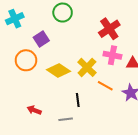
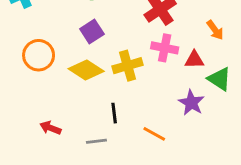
purple square: (41, 39) -> (92, 31), moved
yellow cross: (87, 67) -> (128, 66), turned 30
orange line: (105, 86) -> (154, 134), moved

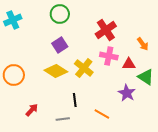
orange circle: (39, 55) -> (14, 75), moved
yellow cross: (128, 66) -> (84, 68), turned -36
red arrow: (50, 128) -> (32, 110), turned 112

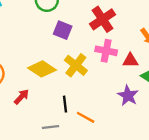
purple square: (60, 45) -> (63, 30), moved, turned -35
red arrow: (32, 110) -> (21, 97), moved
orange line: (102, 114) -> (86, 117), moved

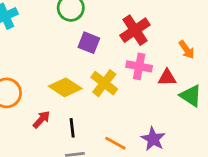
purple star: (128, 96) -> (153, 139), moved
black line: (65, 104) -> (72, 128), moved

